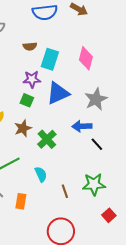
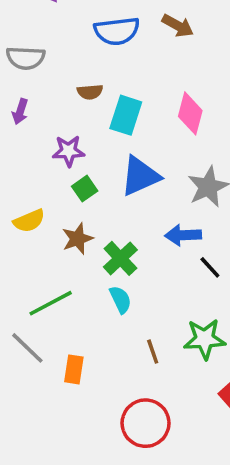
purple star: (32, 79) -> (69, 151), moved
green square: (27, 100) -> (85, 189), turned 32
cyan semicircle: (41, 174) -> (120, 300), moved

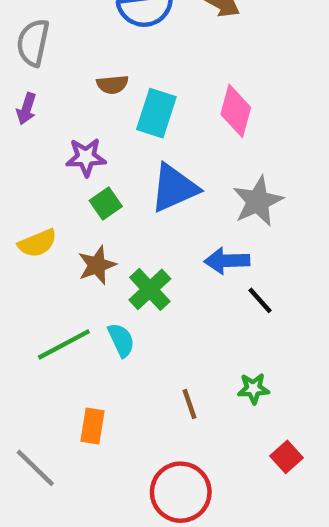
gray semicircle: (26, 58) -> (33, 43), turned 99
cyan semicircle: (120, 300) -> (121, 340), moved
green star: (205, 339) -> (253, 389), size x0.6
gray line: (27, 348) -> (35, 468), moved

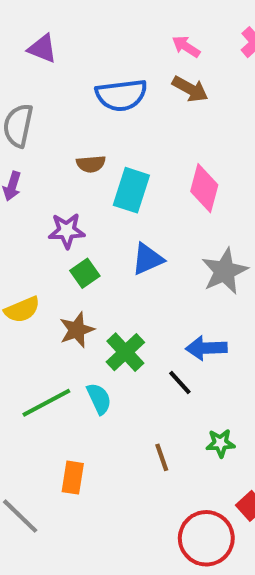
blue triangle: (174, 188) -> (148, 259), size x0.7
blue arrow: (227, 261) -> (206, 348), moved
black line: (260, 300) -> (180, 382), moved
red circle: (181, 492) -> (206, 538), moved

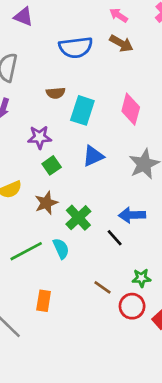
brown line: (162, 457) -> (103, 287), turned -36
red circle: (206, 538) -> (132, 306), moved, size x0.7

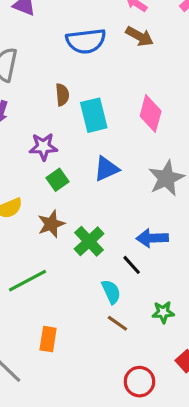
brown semicircle: (56, 93) -> (62, 95), turned -90
cyan rectangle: (82, 110) -> (94, 115), turned -32
cyan semicircle: (61, 249) -> (111, 292), moved
red circle: (132, 306) -> (139, 382), moved

